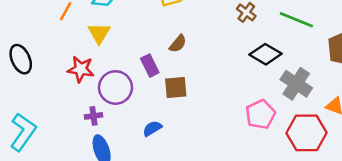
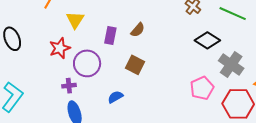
purple rectangle: (150, 66) -> (110, 36), moved, turned 36
red star: (81, 69) -> (60, 48), turned -30
brown square: (176, 87) -> (135, 65), turned 30

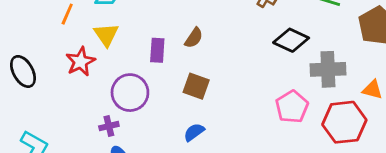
red star: (60, 48) -> (80, 62), moved
gray cross: (231, 65) -> (328, 69), turned -30
blue semicircle: (115, 97) -> (194, 132), moved

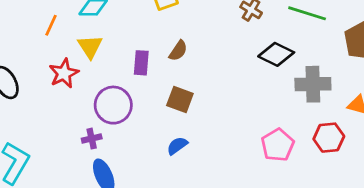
pink pentagon: (292, 107) -> (278, 145), moved
red hexagon: (344, 122) -> (329, 138), size x0.7

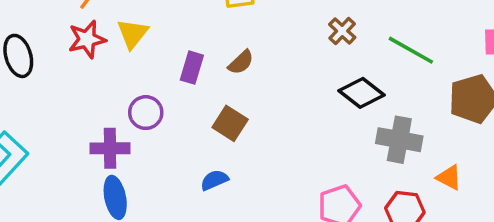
red star: (64, 73) -> (87, 39), moved
purple circle: (113, 105) -> (146, 113), size x0.7
purple cross: (92, 139) -> (110, 148), size x1.5

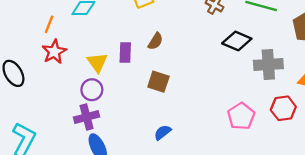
yellow triangle: (133, 34) -> (97, 62), moved
purple circle: (146, 113) -> (92, 90), moved
blue semicircle: (214, 180) -> (163, 132), moved

